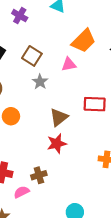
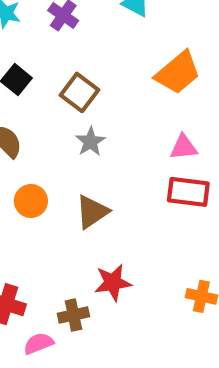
pink triangle: (69, 64) -> (184, 147), moved
brown triangle: (59, 117) -> (92, 212), moved
red star: (57, 144) -> (113, 283), moved

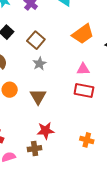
brown triangle: (92, 212) -> (38, 97), turned -30
brown cross: (73, 315) -> (35, 149), moved

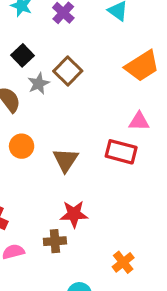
gray star: (39, 64) -> (39, 84), moved
red rectangle: (84, 90) -> (121, 152), moved
orange cross: (87, 140) -> (123, 262), moved, turned 32

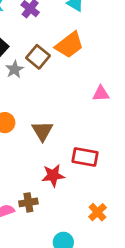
orange trapezoid: (142, 66) -> (69, 45), moved
red rectangle: (121, 152) -> (85, 157), moved
brown cross: (55, 241) -> (28, 202), moved

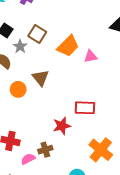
orange trapezoid: (69, 45) -> (68, 46), moved
brown triangle: (42, 131) -> (41, 78), moved
orange cross: (98, 212) -> (101, 150), size x1.6

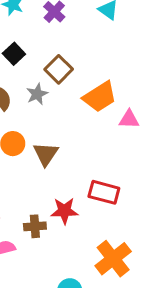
gray star: (20, 46) -> (37, 94), moved
brown triangle: (41, 78) -> (46, 154), moved
brown cross: (45, 150) -> (35, 226), moved

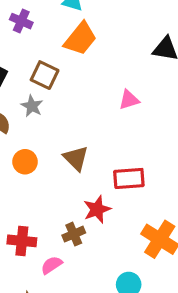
orange trapezoid: (100, 97) -> (80, 39), moved
brown triangle: (46, 154) -> (76, 158), moved

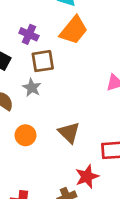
purple cross: (21, 21) -> (29, 34), moved
brown square: (45, 75) -> (43, 61), turned -35

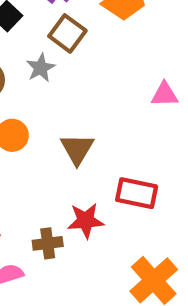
brown square: (43, 61) -> (67, 33), turned 30

